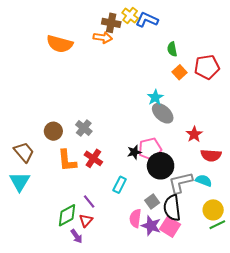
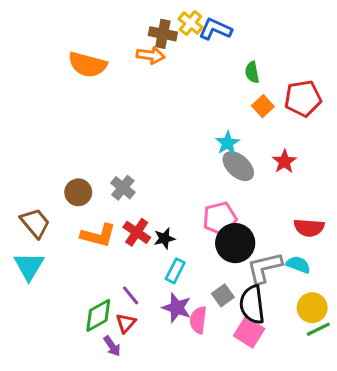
red star: (194, 134) -> (284, 162), moved
black star: (134, 152) -> (164, 238), moved
orange L-shape: (67, 161) -> (98, 235), turned -70
purple star: (151, 226) -> (177, 308), moved

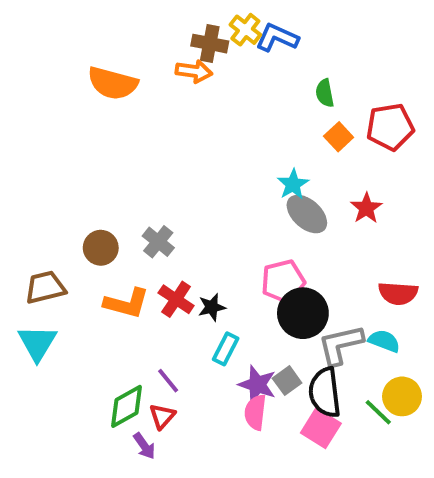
brown trapezoid: (35, 223) -> (45, 287), turned -64
purple star: (177, 308) -> (257, 385), moved
green line: (318, 329) -> (378, 412), moved, turned 70

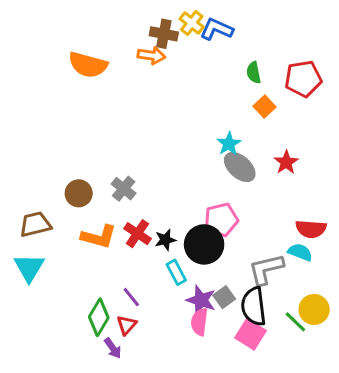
red pentagon: (390, 127) -> (303, 79), moved
black circle: (303, 313) -> (204, 244), moved
cyan semicircle: (384, 341) -> (300, 252), moved
cyan rectangle: (226, 349) -> (176, 272), turned -55
green diamond: (126, 406) -> (99, 317), turned -30

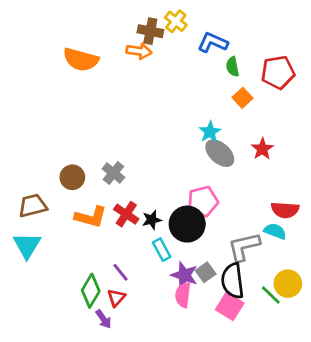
blue L-shape: (216, 29) -> (213, 43), moved

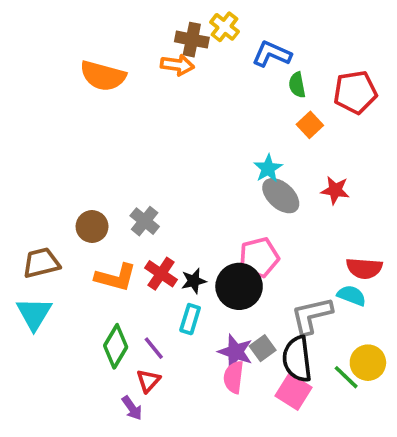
red star: (262, 149) -> (335, 190), turned -30
cyan rectangle: (162, 250) -> (190, 319), moved, turned 45
green diamond: (91, 291) -> (116, 346), moved

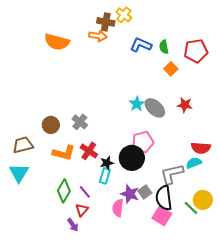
blue L-shape: (272, 54) -> (141, 45), moved
cyan star: (268, 168) -> (137, 104), moved
black star: (194, 281) -> (107, 163), moved
cyan semicircle: (352, 295) -> (194, 163), turned -42
pink semicircle: (234, 377) -> (118, 208), moved

